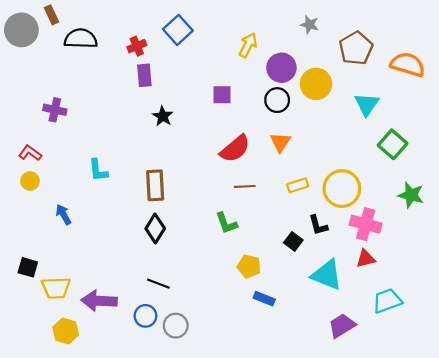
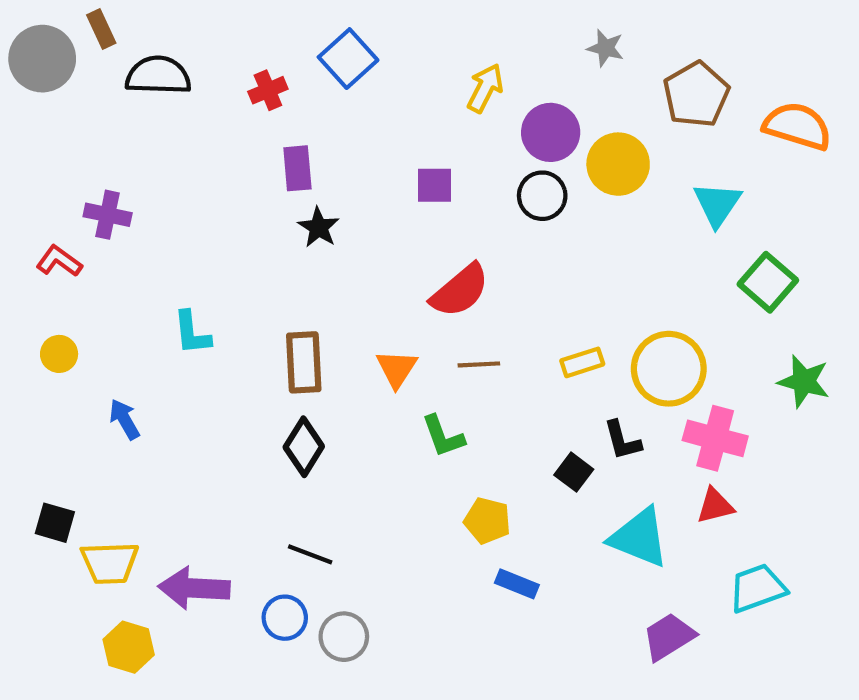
purple rectangle: (144, 75) -> (297, 168), moved
orange triangle: (280, 142) -> (397, 369), moved
red L-shape: (30, 153) -> (59, 261), moved

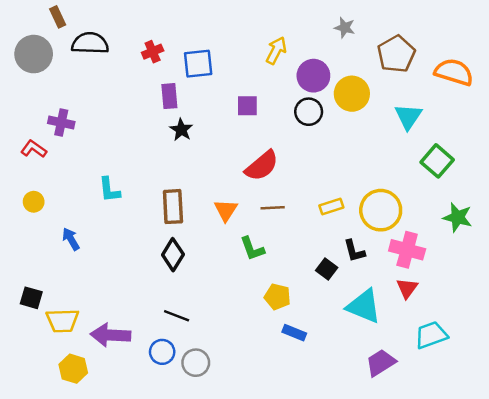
gray circle: (42, 59) -> (34, 54), moved
blue square: (348, 59) -> (198, 64), moved, turned 36
red triangle: (715, 506) -> (407, 288), turned -40

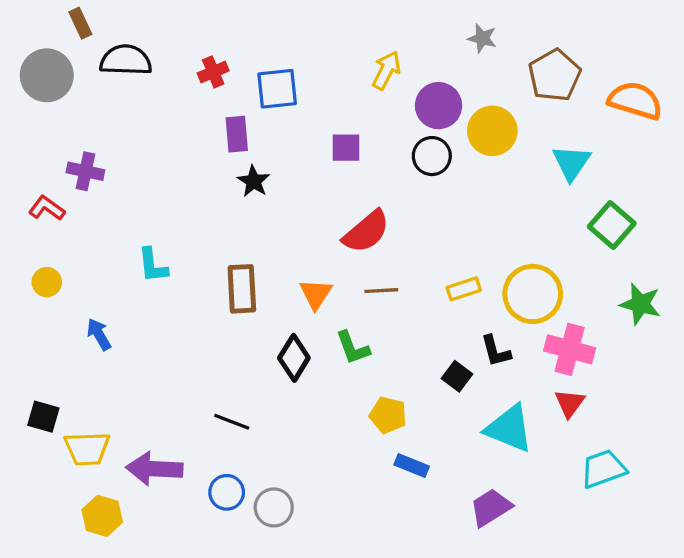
black diamond: (173, 255) -> (294, 358), moved
black line: (177, 316) -> (232, 422), moved
purple trapezoid: (381, 363) -> (491, 507), moved

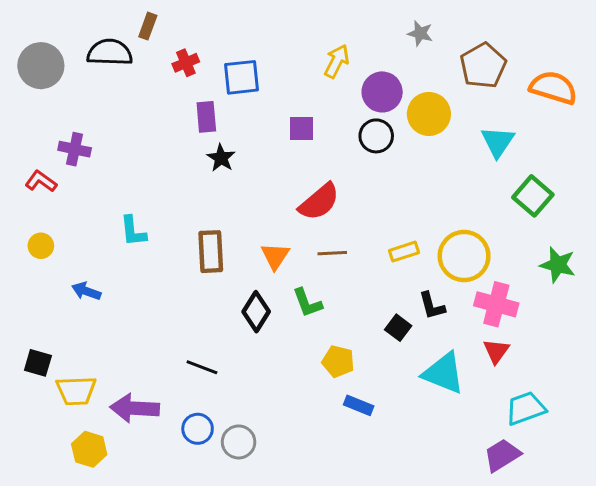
brown rectangle: (80, 23) -> (148, 26), moved, turned 45
blue arrow: (99, 334) -> (86, 291), turned -40
purple trapezoid: (491, 507) -> (502, 455), moved

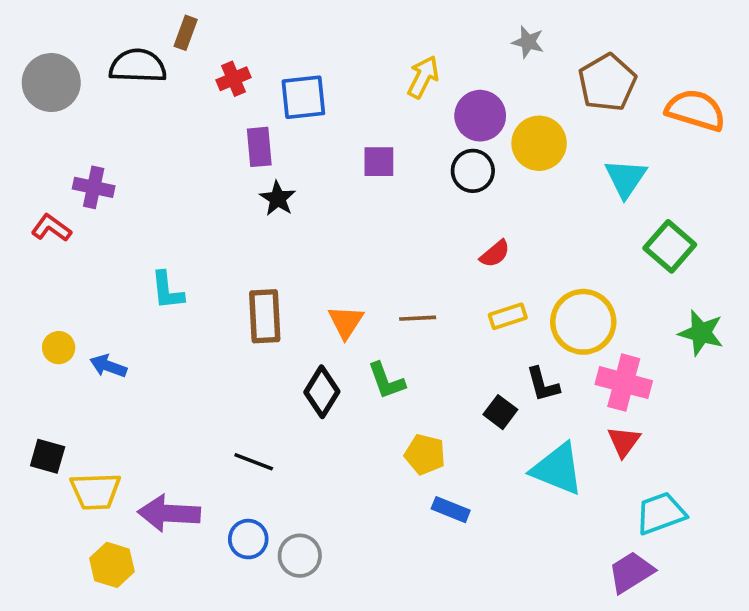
red semicircle: (319, 202) -> (495, 254), moved, size x0.6
yellow circle: (41, 246) -> (59, 348), moved

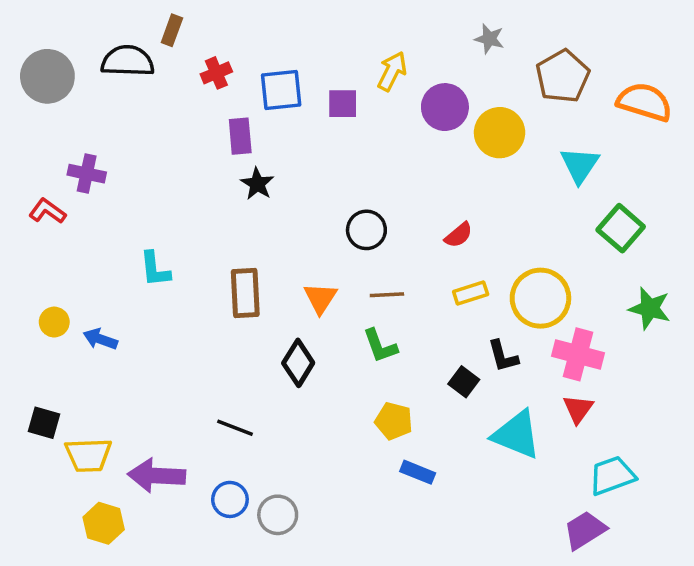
purple square: (379, 162) -> (343, 104), moved
black circle: (473, 171) -> (366, 230), moved
green L-shape: (386, 381) -> (380, 346), moved

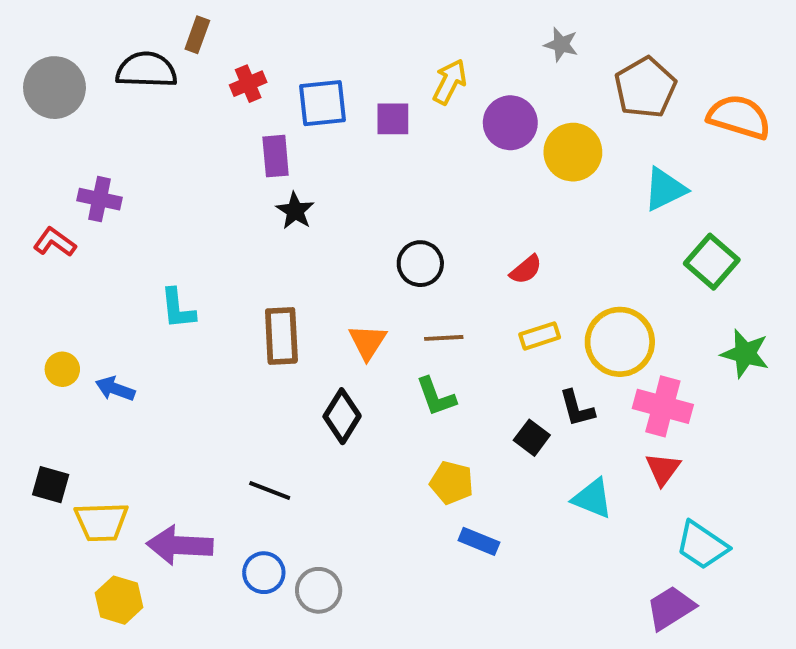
cyan triangle: (580, 165) -> (665, 189), turned 30
cyan triangle: (517, 435) -> (592, 498), size x0.7
cyan trapezoid: (612, 476) -> (702, 545), turned -126

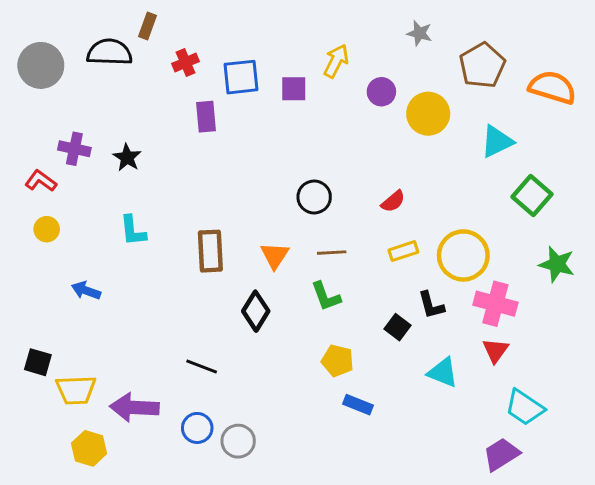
purple circle: (510, 123) -> (381, 92), size x0.7
black star: (295, 211) -> (127, 158), moved
yellow circle: (62, 369) -> (47, 229), moved

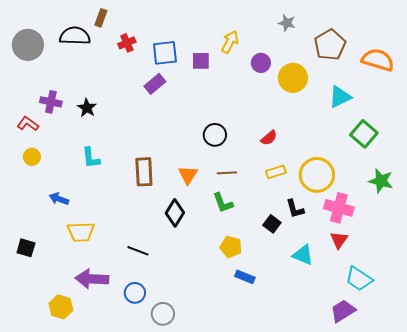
purple rectangle: (206, 117) -> (155, 84), moved, turned 55
yellow trapezoid: (76, 390) -> (81, 232), moved
gray circle: (238, 441) -> (163, 314), moved

